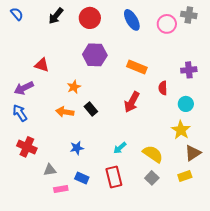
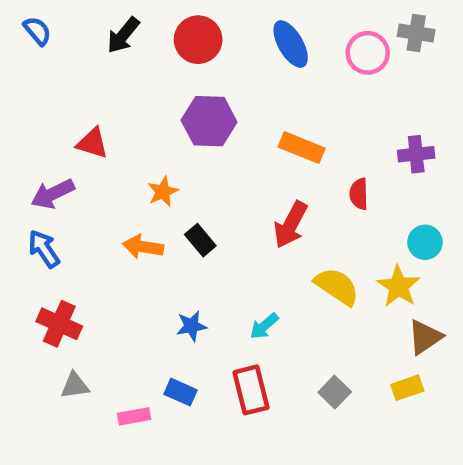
cyan circle: (186, 104) -> (425, 242), moved
blue star: (77, 148) -> (191, 326), moved
yellow semicircle: (153, 154) -> (337, 286), moved
gray triangle: (50, 170) -> (75, 385), moved

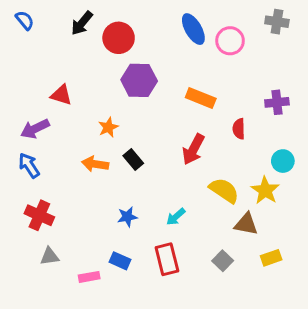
red circle: (198, 40) -> (119, 38), moved
pink circle: (368, 53) -> (230, 41), moved
brown triangle: (425, 337) -> (246, 224), moved, turned 45

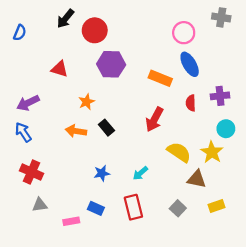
blue semicircle: (25, 20) -> (20, 33), moved, turned 63
blue ellipse: (193, 29) -> (190, 64), moved
red triangle: (61, 95) -> (60, 69), moved
purple cross: (277, 102) -> (220, 96), moved

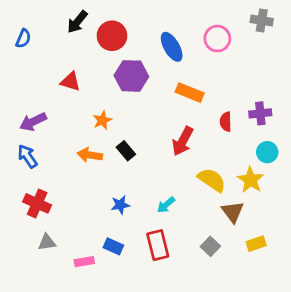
blue ellipse: (190, 64) -> (172, 47), moved
brown triangle: (197, 179) -> (233, 212), turned 42

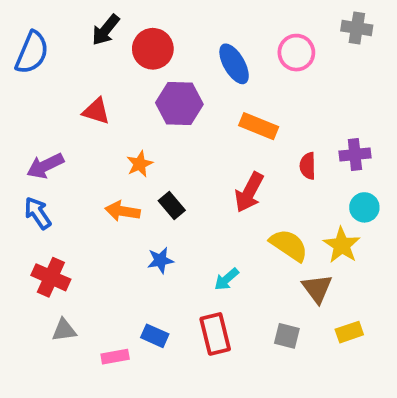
blue semicircle: (23, 39) -> (32, 53), size x1.6
blue star: (120, 205) -> (160, 260), moved
gray square: (210, 246) -> (287, 336), turned -30

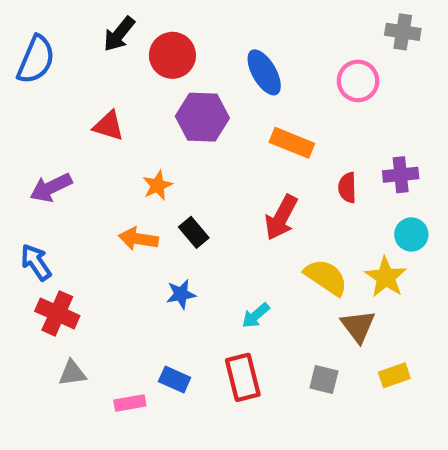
pink circle: (296, 53) -> (358, 81), moved
blue arrow: (38, 213) -> (36, 262), moved

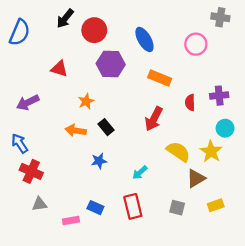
brown triangle: (358, 326) -> (196, 178), turned 36

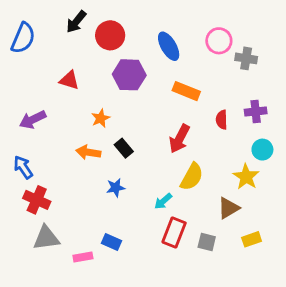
gray cross: (220, 17) -> (246, 58), moved
pink circle: (196, 44) -> (219, 41), moved
yellow semicircle: (178, 152) -> (192, 177), moved, turned 85
gray triangle: (39, 204) -> (46, 238), size x1.5
red rectangle: (133, 206) -> (174, 232), moved, turned 35

